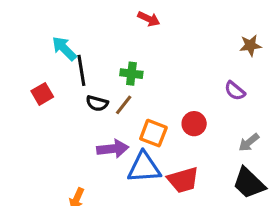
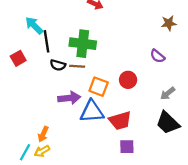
green cross: (131, 74) -> (83, 44), size x1.6
brown line: (124, 105) -> (77, 66), turned 56

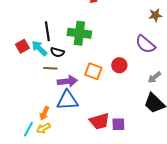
cyan arrow: (34, 26) -> (39, 48), moved
purple semicircle: (157, 56) -> (145, 44), size x1.5
brown line: (77, 66) -> (50, 68), moved
blue triangle: (92, 112) -> (67, 100), moved
red trapezoid: (120, 121) -> (99, 121), moved

